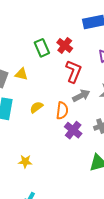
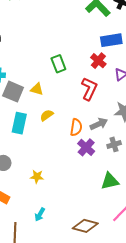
red cross: (65, 45) -> (98, 61), moved
gray arrow: (81, 96) -> (99, 124), moved
yellow semicircle: (36, 107) -> (47, 115), moved

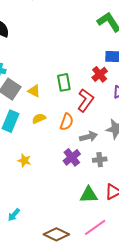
green rectangle: (58, 64) -> (64, 82), moved
orange semicircle: (76, 127) -> (67, 122), moved
yellow star: (37, 177) -> (24, 160), moved

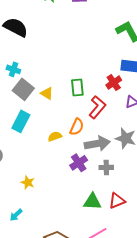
yellow semicircle: (39, 119) -> (55, 136), moved
gray arrow: (89, 137) -> (97, 144), size x1.4
yellow star: (24, 160) -> (28, 182), moved

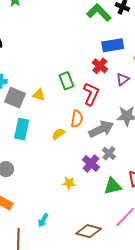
purple cross: (79, 163) -> (91, 163), moved
gray cross: (106, 167) -> (109, 153), moved, turned -32
yellow star: (28, 182) -> (69, 183), moved

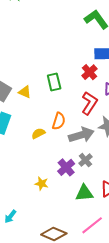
red L-shape: (91, 94) -> (89, 103), moved

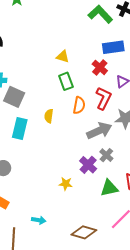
yellow triangle: (25, 92) -> (63, 57), moved
orange semicircle: (59, 121) -> (79, 105), moved
yellow semicircle: (38, 133) -> (49, 116), moved, turned -48
cyan arrow: (10, 216) -> (39, 220), turned -112

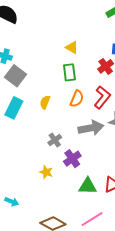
gray cross: (106, 155) -> (55, 140), moved

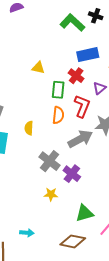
green rectangle: (69, 72) -> (58, 90), moved, turned 30
gray cross: (55, 140) -> (50, 161), size x1.5
green triangle: (88, 186) -> (84, 213), moved

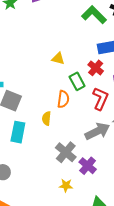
green rectangle: (58, 90) -> (77, 81), turned -36
orange semicircle: (58, 115) -> (63, 99), moved

